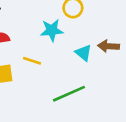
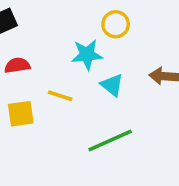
cyan triangle: (83, 53) -> (112, 85), moved

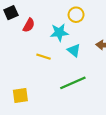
red semicircle: (17, 65) -> (29, 25), moved, turned 128
yellow square: (21, 114) -> (20, 95), moved

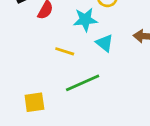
green line: (73, 83) -> (83, 83), moved

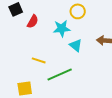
yellow line: (65, 51) -> (39, 60), moved

